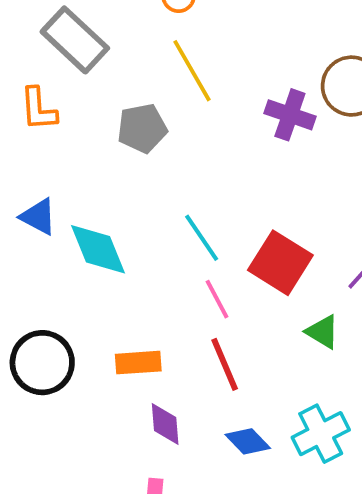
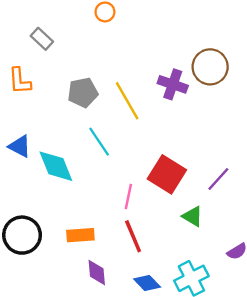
gray rectangle: (75, 40) -> (42, 39), size x0.6
yellow line: (192, 71) -> (127, 101), moved
cyan line: (202, 238) -> (99, 142), moved
pink line: (217, 299) -> (128, 197), turned 40

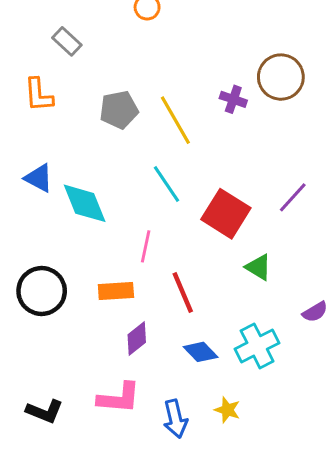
purple cross: (173, 84) -> (233, 99), size x0.7
cyan line: (99, 142) -> (166, 184), moved
purple line: (218, 179) -> (293, 197), moved
pink line: (128, 197) -> (146, 246), moved
purple diamond: (97, 272) -> (137, 339), turned 56

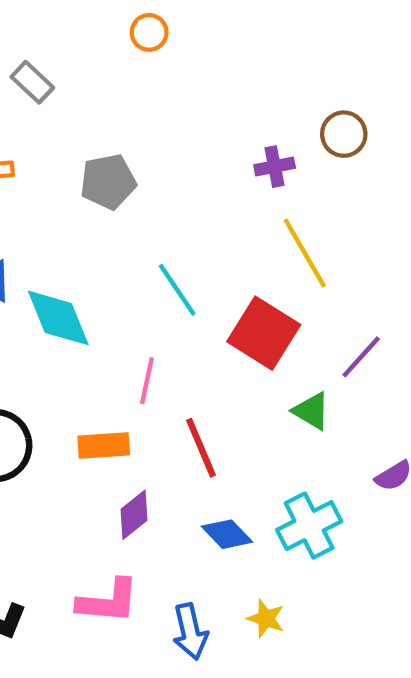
brown circle: (281, 77) -> (344, 134), size x0.7
purple cross: (233, 99) -> (275, 167), turned -30
yellow line: (175, 120) -> (305, 253), moved
purple line: (293, 197) -> (361, 357), moved

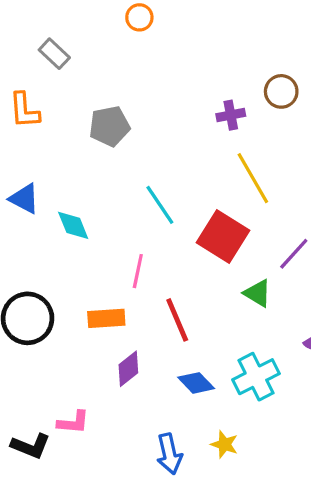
cyan diamond: (58, 318) -> (73, 225), size x0.7
pink L-shape: (108, 601) -> (73, 422), moved, size x0.7

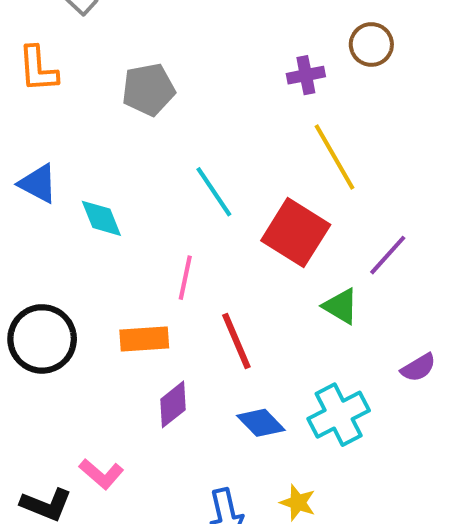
pink L-shape: (73, 422) -> (101, 474), turned 36

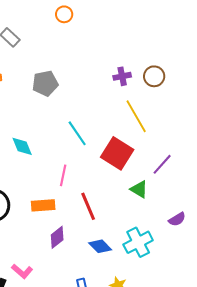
brown circle: (371, 44) -> (154, 76), moved

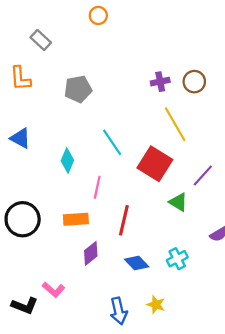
cyan diamond: (22, 146) -> (67, 161), moved, turned 45
red line: (88, 206) -> (124, 220), turned 36
cyan cross: (138, 242) -> (177, 259), size x0.7

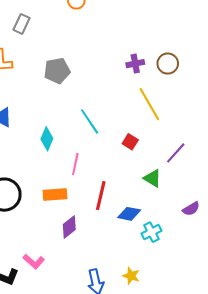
gray rectangle: (41, 40) -> (22, 24), turned 72
red square: (155, 164) -> (130, 142), size x0.5
blue diamond: (137, 263) -> (129, 214), moved, turned -35

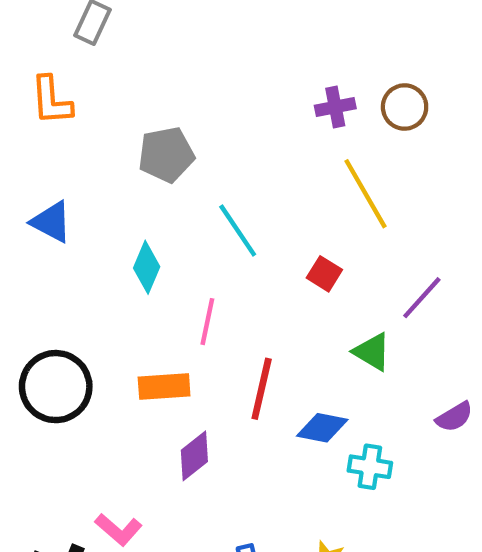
gray pentagon: (57, 71) -> (166, 155), moved
cyan cross: (151, 232) -> (370, 467), turned 36

